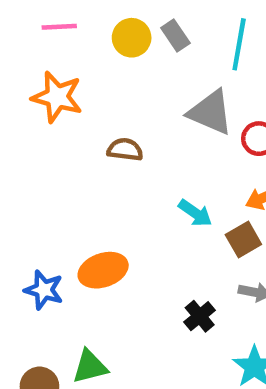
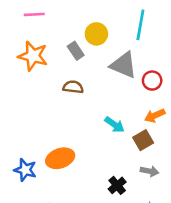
gray rectangle: (175, 36) -> (76, 51), moved
yellow circle: (132, 38) -> (96, 34), moved

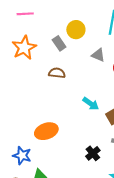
orange star: (33, 56) -> (24, 48), turned 30
gray triangle: (124, 65) -> (98, 55), size x0.6
blue star: (25, 170) -> (22, 155), moved

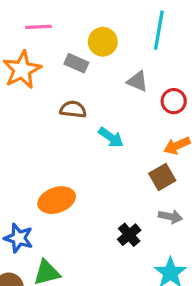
pink line: (25, 14) -> (38, 27), moved
gray rectangle: (59, 43) -> (76, 63), turned -32
cyan arrow: (91, 104) -> (111, 137), moved

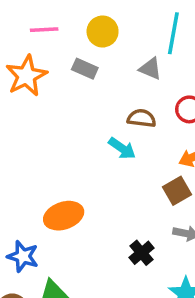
yellow circle: (103, 42) -> (103, 31), moved
gray triangle: (137, 81) -> (150, 69), moved
brown semicircle: (73, 109) -> (142, 118), moved

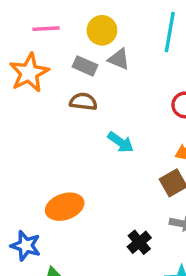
gray triangle: (150, 69) -> (119, 59), moved
brown semicircle: (142, 118) -> (83, 102), moved

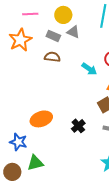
cyan arrow: (121, 142) -> (89, 69), moved
black cross: (139, 242) -> (78, 126), moved

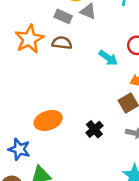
orange star: (20, 40) -> (29, 39), moved

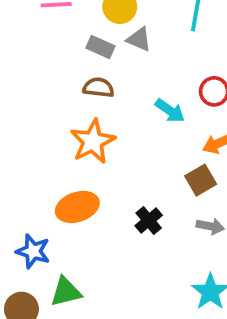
orange star: (29, 39) -> (93, 141), moved

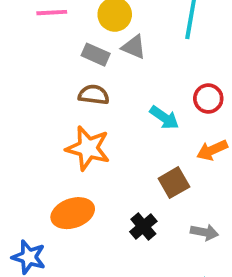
orange star: (93, 141) -> (88, 148), turned -30
brown square: (201, 180) -> (174, 183), moved

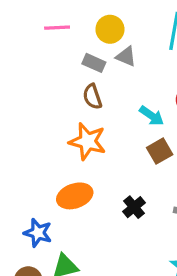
brown semicircle: (94, 95) -> (92, 97), turned -115
brown square: (174, 183) -> (160, 151), moved

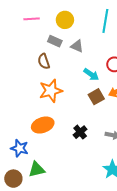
gray triangle: (126, 57) -> (77, 46), moved
brown semicircle: (92, 97) -> (44, 61), moved
orange star: (88, 141) -> (51, 91), turned -30

